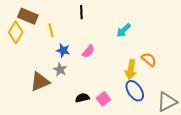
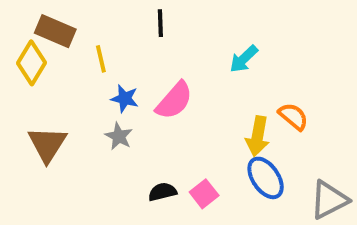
pink semicircle: (88, 51) -> (174, 101), size x1.5
brown triangle: (40, 82) -> (47, 144), moved, turned -35

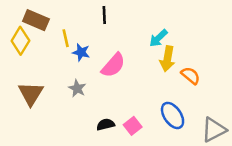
blue star: (125, 99) -> (81, 52), moved
yellow arrow: (258, 136) -> (167, 59), moved

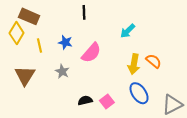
yellow line: (66, 38) -> (39, 45), moved
yellow arrow: (167, 59) -> (134, 64), moved

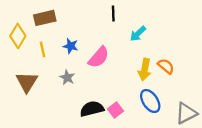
black line: (84, 12) -> (113, 13), moved
brown rectangle: (29, 16) -> (45, 18), moved, turned -36
black semicircle: (85, 100) -> (92, 109), size x1.5

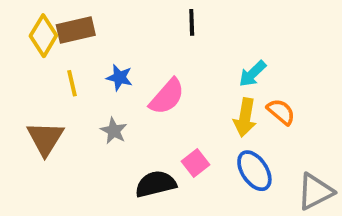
cyan arrow: (138, 34) -> (252, 74), moved
yellow diamond: (18, 36) -> (43, 36), moved
pink square: (115, 110) -> (195, 163), moved

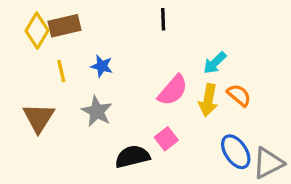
pink semicircle: (167, 97) -> (173, 90), moved
gray star: (114, 131) -> (97, 111), size x1.4
blue ellipse: (254, 171) -> (236, 152), moved

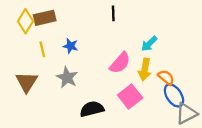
orange semicircle: (239, 95) -> (166, 77), moved
pink square: (166, 139) -> (130, 97), moved, size x1.5
blue ellipse: (236, 152) -> (174, 95), moved

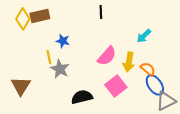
cyan arrow: (149, 44) -> (144, 36), moved
yellow line: (42, 49) -> (49, 57), moved
brown triangle: (27, 82) -> (21, 86), moved

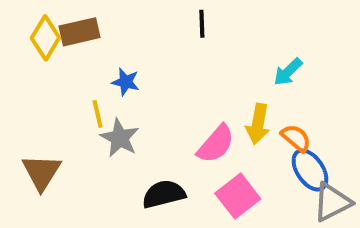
pink semicircle: (107, 56) -> (216, 144), moved
pink square: (116, 86) -> (238, 196), moved

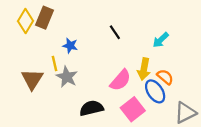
black line: (202, 24) -> (115, 32), moved, turned -32
brown rectangle: (80, 32) -> (44, 18), turned -55
blue ellipse: (310, 170) -> (155, 91), moved
brown triangle: (41, 172) -> (32, 79), moved

